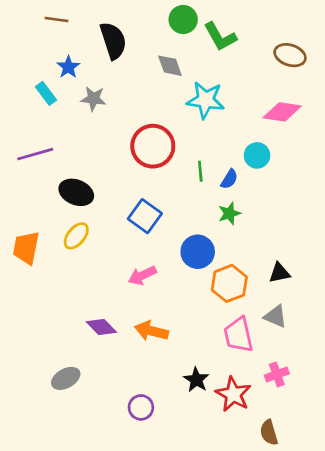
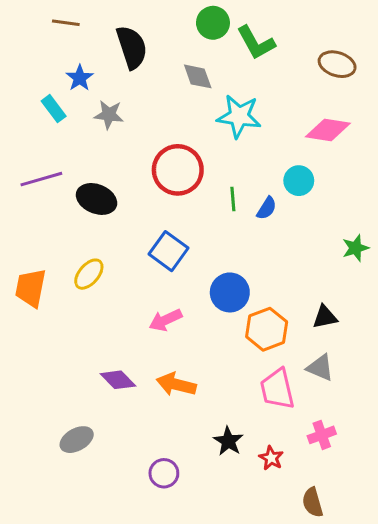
black ellipse: (76, 192) -> (97, 199), moved
green star: (229, 213) -> (355, 248), moved
red star: (233, 394) -> (271, 458), size x0.6

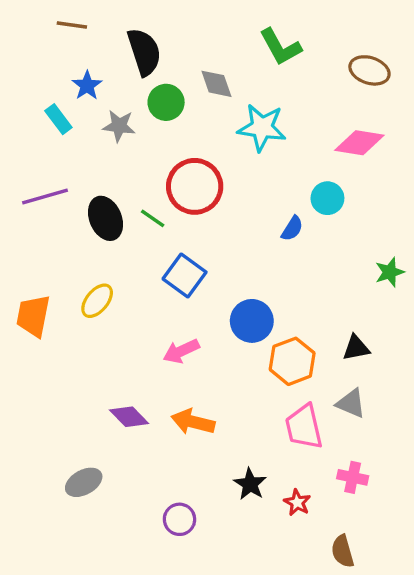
green circle: (213, 23) -> (166, 102), moved
black ellipse: (97, 199) -> (106, 218), turned 45
green line: (233, 199) -> (153, 218), moved, turned -50
pink cross: (322, 435) -> (353, 477), turned 32

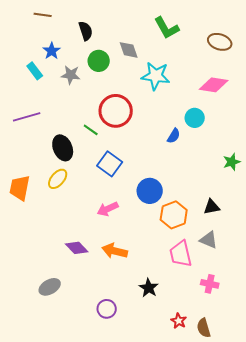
black semicircle: (144, 52) -> (86, 31), size x0.7
black ellipse: (106, 218) -> (63, 148), moved
red star: (297, 503) -> (179, 321), moved

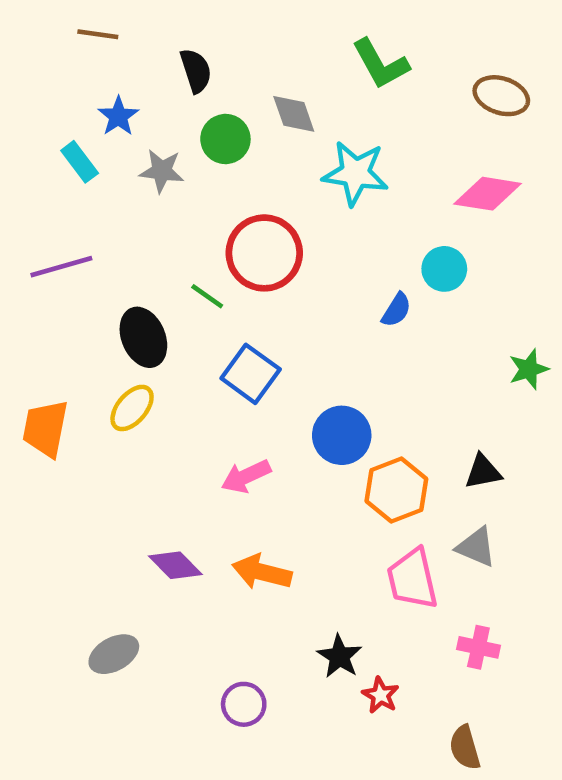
red star: (179, 321) -> (380, 695), moved

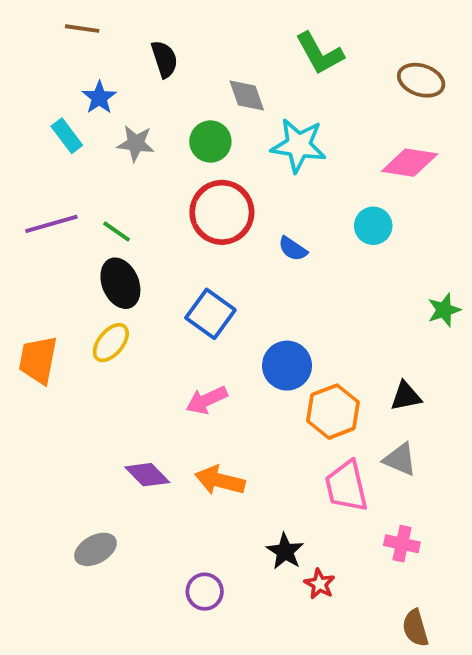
green circle: (225, 139) -> (210, 142), moved
green line: (207, 296) -> (117, 232), moved
blue semicircle: (396, 310) -> (293, 249), moved, turned 92
brown semicircle: (465, 748) -> (415, 628), moved

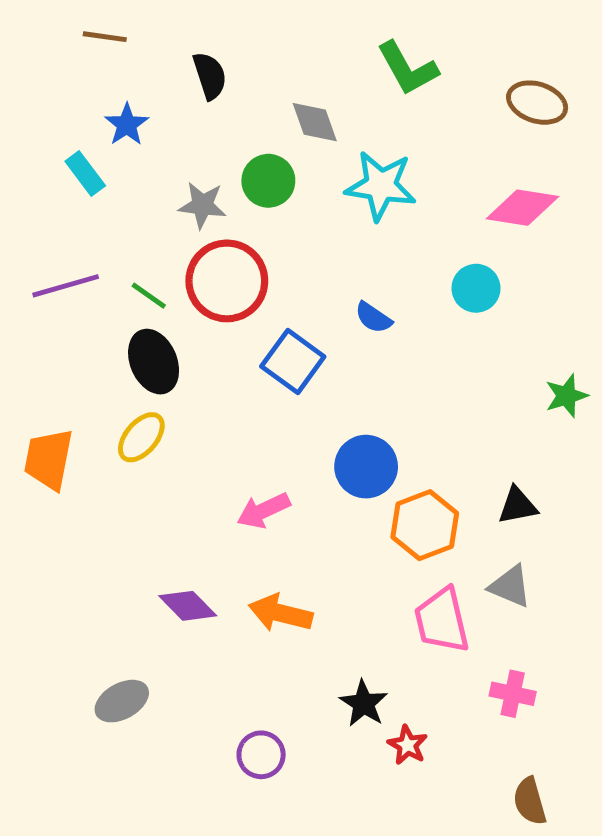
gray star: (136, 143) -> (202, 205), moved
red circle: (222, 212) -> (227, 281), moved
blue square: (210, 314) -> (293, 362), moved

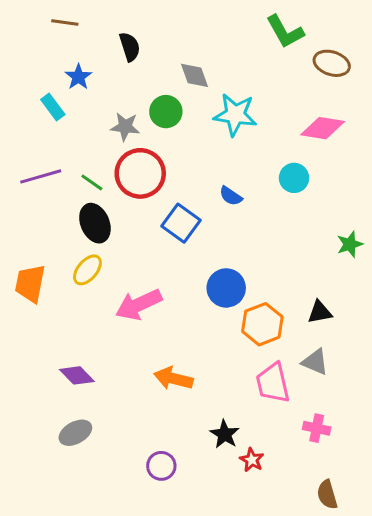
green L-shape: (408, 68) -> (285, 32), moved
pink arrow: (263, 511) -> (139, 305), moved, size x1.4
purple diamond: (188, 606) -> (77, 375), moved

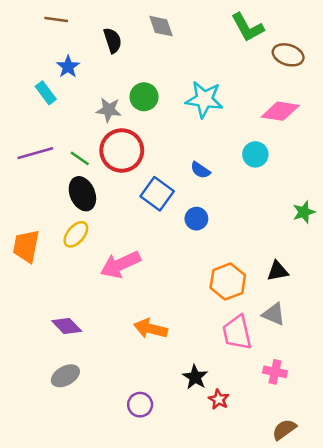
gray diamond: (195, 75) -> (161, 26), moved
blue circle: (226, 288) -> (196, 219), moved, size x0.7
brown semicircle: (327, 495) -> (284, 430), turned 70

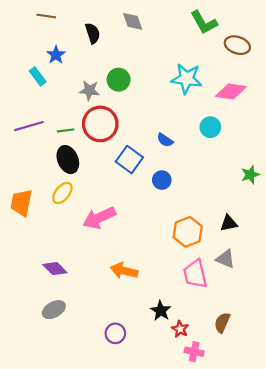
cyan star: (204, 99) -> (187, 79), moved
green line: (80, 158) -> (66, 130), turned -42
pink cross: (275, 372) -> (194, 352), moved
brown semicircle: (284, 430) -> (222, 323), moved, turned -30

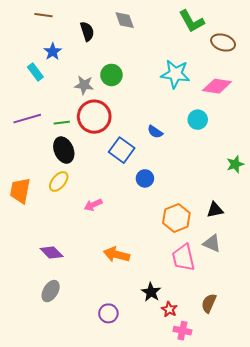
blue circle: (162, 180) -> (145, 178), moved
pink arrow: (99, 218) -> (93, 205), size x0.6
gray ellipse: (54, 310) -> (51, 291), turned -30

